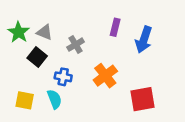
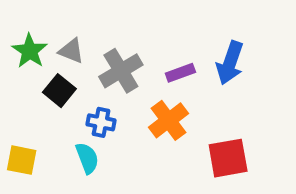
purple rectangle: (115, 27) -> (180, 73), moved, turned 56
gray cross: (76, 45) -> (121, 71), size x1.5
yellow square: (25, 100) -> (22, 160), moved

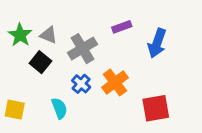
purple rectangle: (180, 73) -> (122, 27), moved
blue cross: (101, 122) -> (81, 84), moved, turned 30

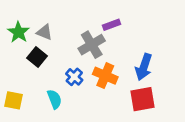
blue arrow: (157, 43) -> (144, 67), moved
gray cross: (82, 49) -> (92, 45), moved
orange cross: (115, 82) -> (105, 76), turned -30

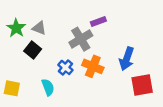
red square: (143, 99) -> (142, 85), moved

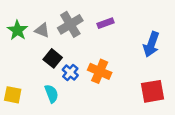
gray cross: (81, 39) -> (70, 24), moved
black square: (33, 50) -> (53, 58), moved
blue arrow: (127, 59) -> (151, 44), moved

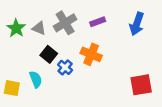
blue arrow: (151, 44) -> (137, 24), moved
orange cross: (100, 71) -> (91, 54), moved
cyan semicircle: (51, 94) -> (36, 79), moved

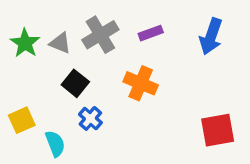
blue cross: (65, 67) -> (90, 118), moved
cyan semicircle: (36, 79) -> (55, 144), moved
yellow square: (12, 88) -> (22, 120), moved, turned -35

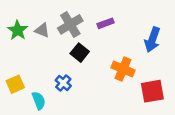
blue arrow: (211, 36) -> (152, 40), moved
black square: (75, 83) -> (80, 53), moved
orange cross: (141, 83) -> (123, 69), moved

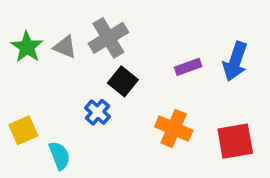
purple rectangle: (105, 23) -> (188, 67), moved
orange cross: (123, 69) -> (174, 128), moved
blue cross: (63, 83) -> (98, 112), moved

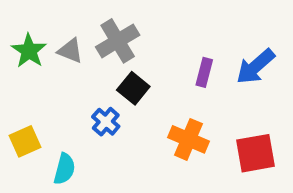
blue arrow: (235, 61) -> (255, 67), turned 30
purple rectangle: (188, 67) -> (204, 72), turned -55
cyan semicircle: (60, 156) -> (64, 169), turned 36

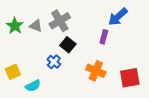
blue arrow: (255, 67) -> (118, 17), moved
cyan semicircle: (64, 169) -> (33, 86), turned 49

